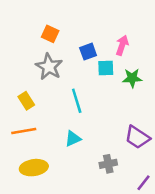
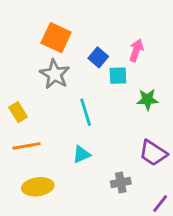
orange square: (50, 34) -> (56, 38), size x1.5
blue square: (88, 52) -> (98, 57), turned -30
green star: (132, 78) -> (147, 100), moved
yellow rectangle: (26, 101) -> (18, 112), moved

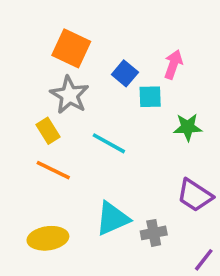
yellow rectangle: (18, 112) -> (48, 131), moved
cyan line: (86, 112) -> (109, 143), turned -44
orange line: (27, 146) -> (53, 170), moved, turned 36
cyan triangle: (81, 154) -> (112, 219), moved, size x1.5

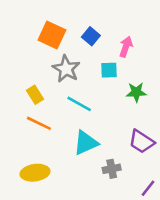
blue square: (125, 73) -> (91, 36), moved
gray star: (69, 95) -> (66, 69), moved
cyan triangle: (112, 219) -> (86, 143), moved

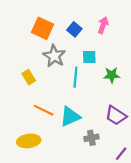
pink arrow: (126, 47) -> (103, 25), moved
cyan line: (79, 104) -> (75, 77), moved, turned 66
orange line: (39, 123) -> (44, 110), moved

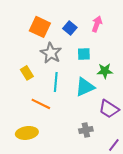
cyan line: (75, 77) -> (56, 82), moved
cyan triangle: (70, 117) -> (85, 87), moved

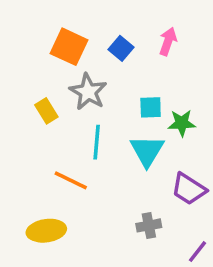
cyan square: (84, 54) -> (151, 107), moved
yellow rectangle: (27, 73) -> (46, 111), moved
cyan triangle: (85, 87) -> (147, 151), turned -35

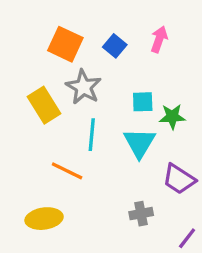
yellow rectangle: (46, 111) -> (44, 105), size x1.5

